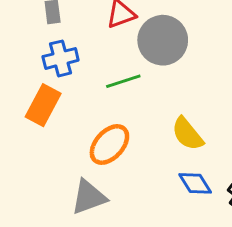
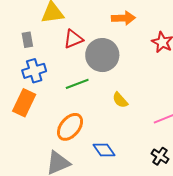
yellow semicircle: (187, 134) -> (120, 100), moved, size x0.7
blue diamond: (195, 183) -> (104, 150), moved

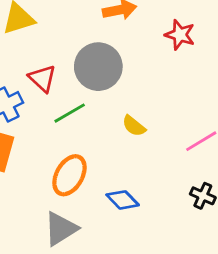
red triangle: (73, 39) -> (42, 78), moved, turned -45

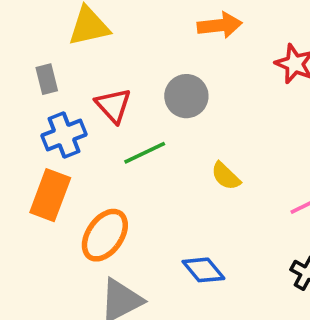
gray circle: (98, 67) -> (186, 96), size x0.7
orange ellipse: (69, 175) -> (105, 235), moved

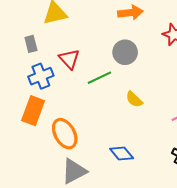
gray circle: (186, 96) -> (125, 52), moved
green line: (145, 153) -> (99, 78), moved
orange ellipse: (105, 235) -> (65, 134), turned -64

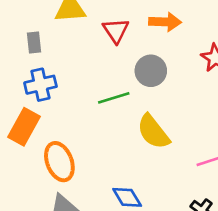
red triangle: (69, 59) -> (116, 31), moved
yellow semicircle: (134, 99) -> (153, 132), size x1.6

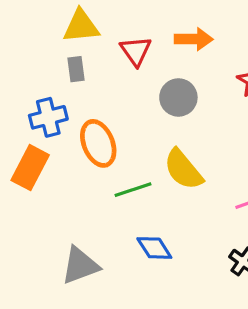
gray rectangle: (34, 42) -> (76, 69), moved
green line: (114, 98) -> (133, 190), moved
orange ellipse: (59, 162) -> (98, 143), moved

